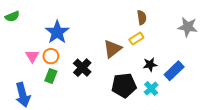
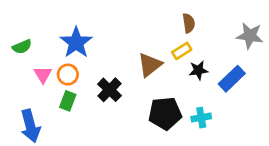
green semicircle: (12, 16) -> (22, 47), moved
black star: (150, 64) -> (198, 70), moved
blue rectangle: (174, 71) -> (232, 79), moved
cyan cross: (151, 88) -> (201, 118), turned 32

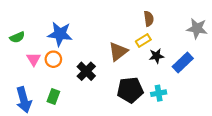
blue star: (76, 43) -> (60, 34), turned -30
green rectangle: (68, 101) -> (53, 96), moved

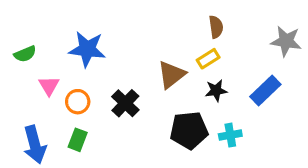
black star: (156, 56) -> (216, 91), moved
orange circle: (53, 59) -> (78, 102), moved

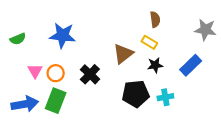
yellow rectangle: (208, 59) -> (149, 42), turned 63
pink triangle: (49, 86) -> (35, 71), moved
green rectangle: (78, 140) -> (56, 101), size x1.5
blue arrow: (35, 145) -> (25, 104), turned -85

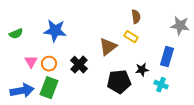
black star: (155, 65) -> (142, 70), moved
blue rectangle: (191, 65) -> (167, 57), turned -30
cyan cross: (165, 97) -> (161, 85), moved, turned 32

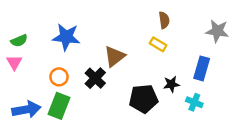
brown triangle: (108, 47) -> (115, 56), moved
pink triangle: (31, 62) -> (14, 62), moved

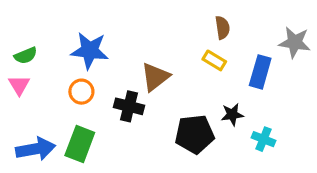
blue rectangle: (202, 68) -> (260, 72), moved
orange circle: (59, 77) -> (81, 92), moved
black cross: (95, 78) -> (129, 106), turned -30

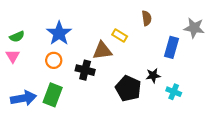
blue star: (90, 51) -> (59, 33), turned 30
yellow rectangle: (214, 60) -> (120, 35), moved
brown triangle: (155, 77) -> (102, 51), turned 30
black pentagon: (195, 134) -> (128, 88), turned 30

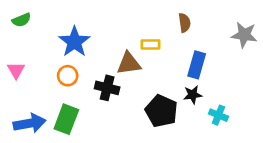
yellow rectangle: (120, 35) -> (151, 44), turned -32
green semicircle: (17, 37) -> (21, 20), moved
blue rectangle: (172, 47) -> (197, 65), moved

